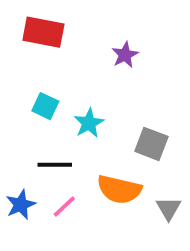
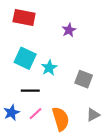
cyan square: (45, 106) -> (25, 58), size x1.5
orange semicircle: (119, 189) -> (61, 119), moved, turned -120
gray triangle: (169, 208) -> (93, 115), turned 32

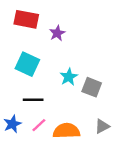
purple star: (69, 30) -> (57, 33), moved
cyan star: (49, 68) -> (69, 77), moved
orange semicircle: (61, 119) -> (66, 131), turned -75

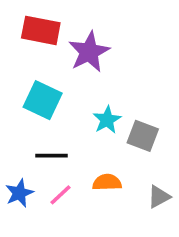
purple star: (57, 33) -> (89, 52), size x1.6
orange semicircle: (66, 131) -> (107, 182), moved, size x0.7

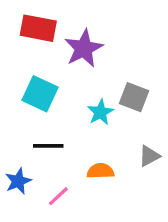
gray square: (143, 136) -> (134, 97), moved
pink line: (60, 195) -> (58, 196), moved
gray triangle: (159, 197) -> (149, 156), moved

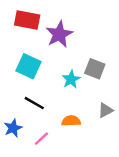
black line: (48, 146) -> (34, 103), turned 30

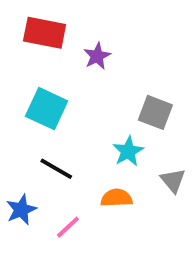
purple star: (59, 34) -> (97, 56), size x0.6
cyan star: (71, 79) -> (128, 151), moved
gray triangle: (106, 110) -> (173, 180), turned -42

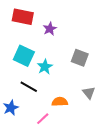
cyan star: (128, 151) -> (45, 67), moved
pink line: (68, 227) -> (43, 119), moved

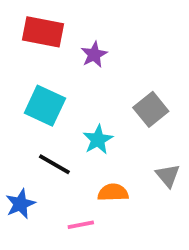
gray square: (80, 58) -> (151, 109), turned 30
cyan star: (45, 67) -> (98, 140), moved
pink line: (43, 119) -> (81, 225), turned 32

